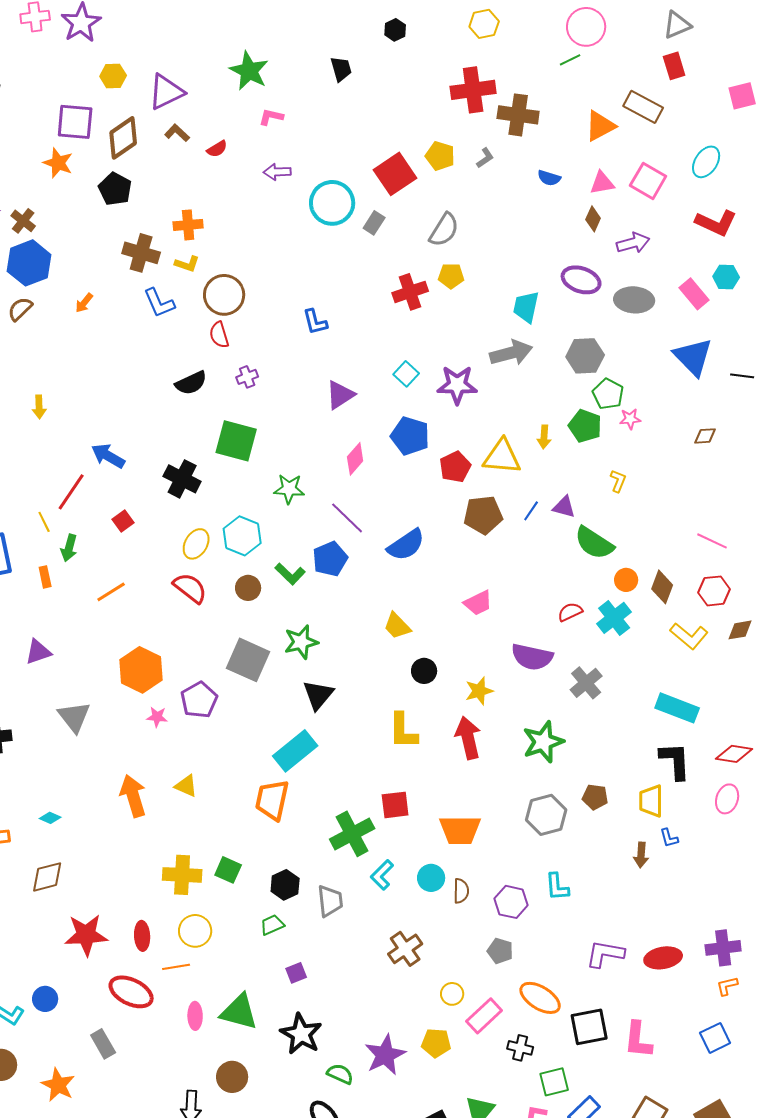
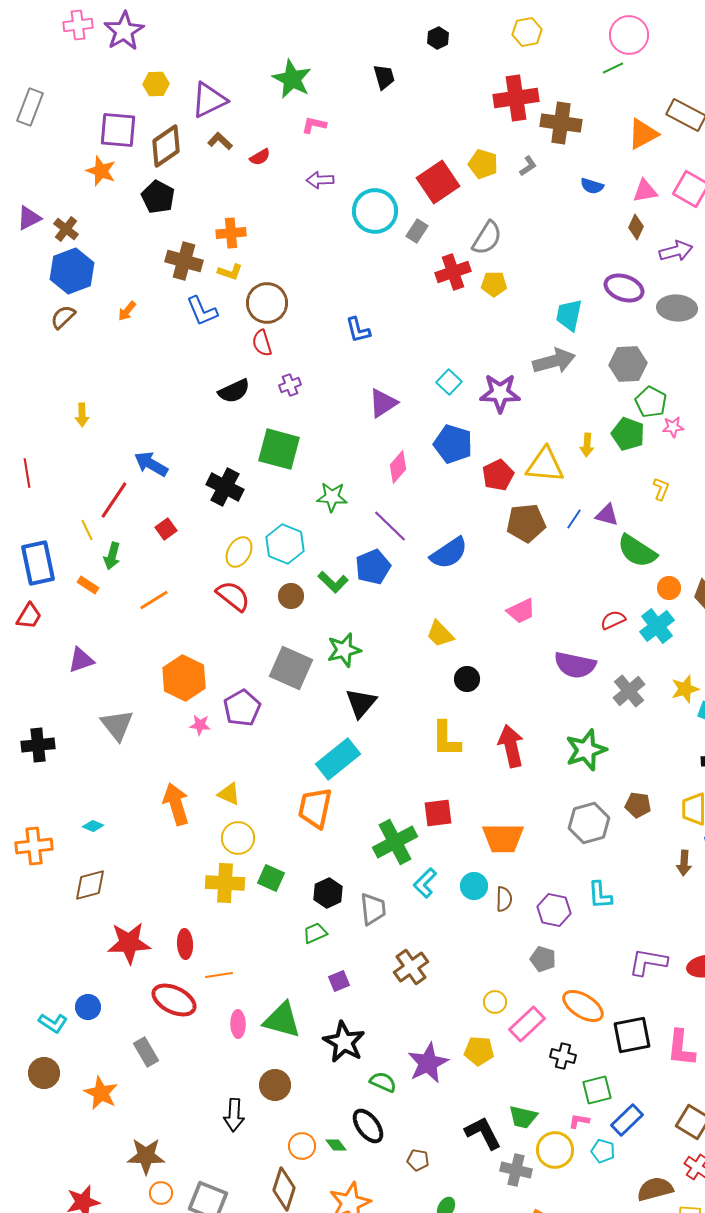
red cross: (410, 292) -> (453, 272), moved
orange rectangle: (45, 577) -> (88, 585), turned -45
yellow star: (479, 691) -> (685, 689), moved
yellow circle: (195, 931) -> (238, 838), moved
brown cross: (405, 949) -> (411, 967), moved

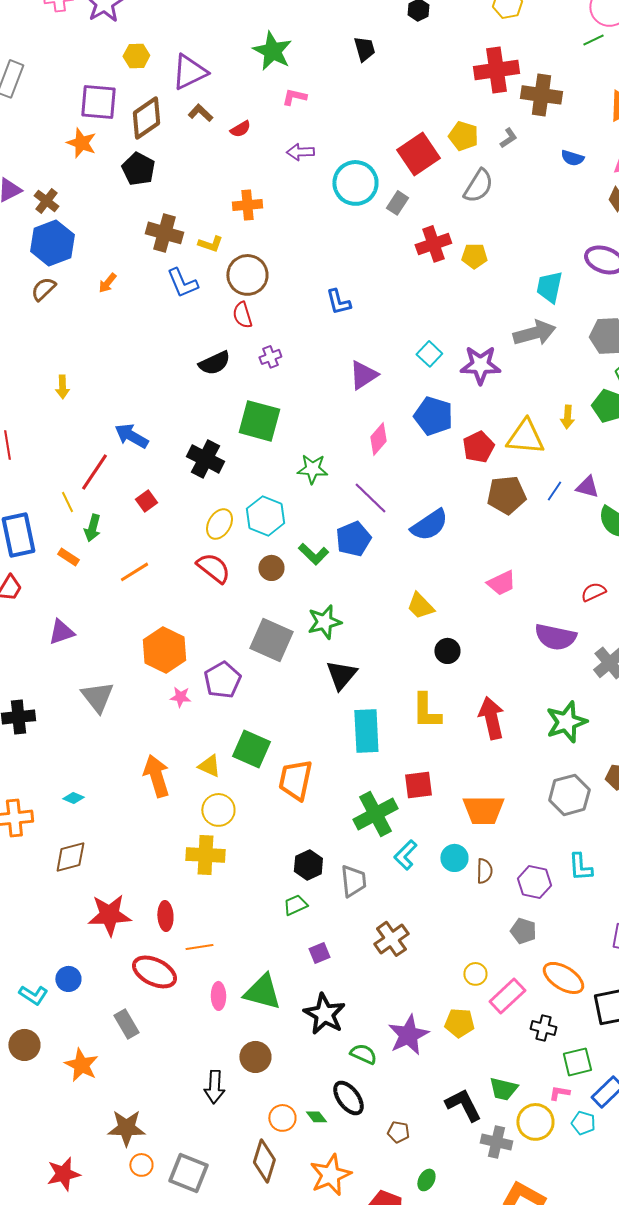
orange cross: (231, 233) -> (247, 205), moved
gray semicircle: (487, 238) -> (478, 186), moved
cyan rectangle: (338, 759) -> (366, 731), moved, turned -54
green square: (271, 878) -> (251, 749), moved, size x1.4

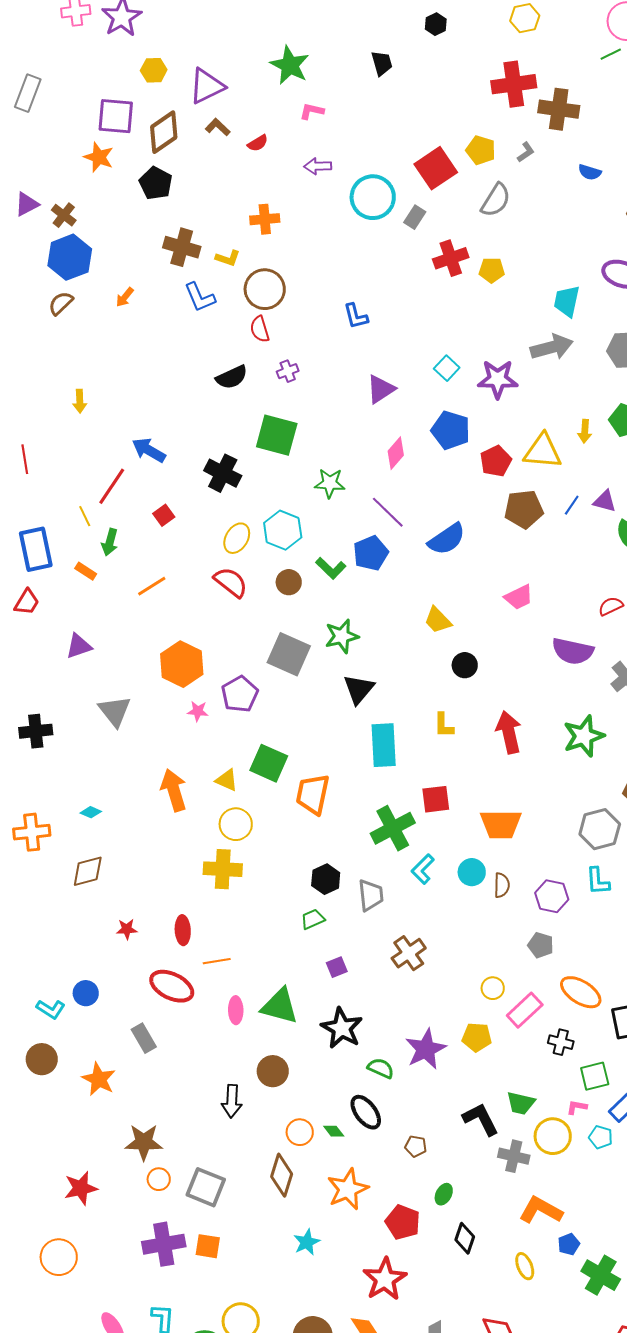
yellow L-shape: (426, 711) -> (444, 725), size x0.7
gray hexagon: (569, 795) -> (600, 829), moved
red star: (109, 915) -> (127, 929), size x0.5

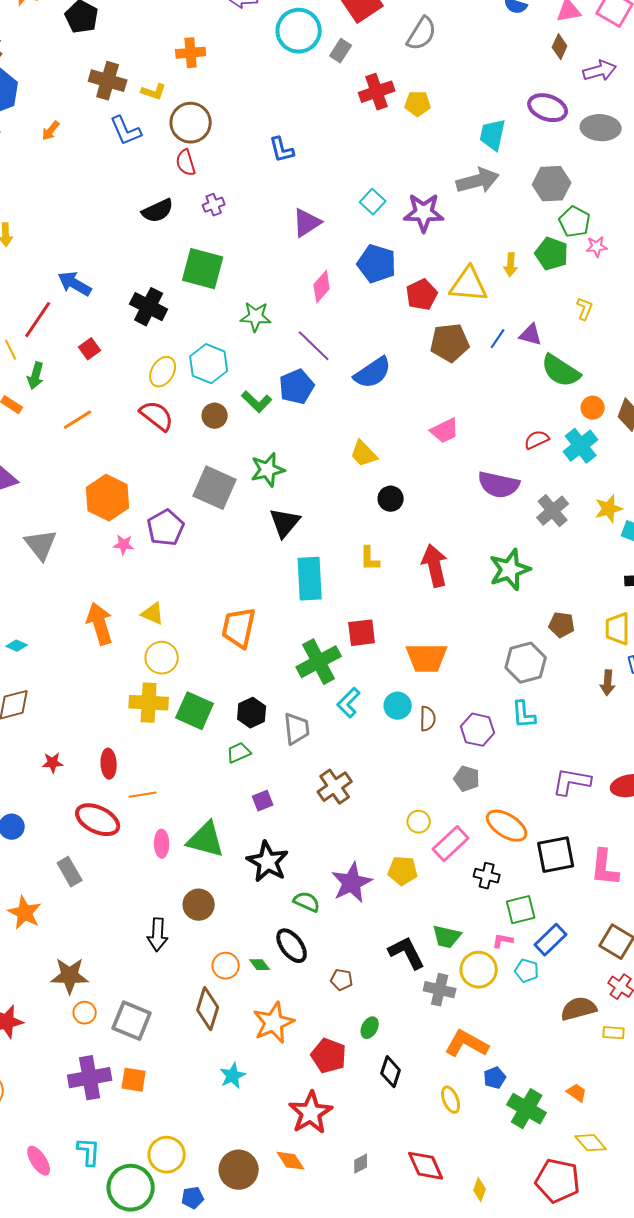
green square: (269, 763) -> (195, 711), moved

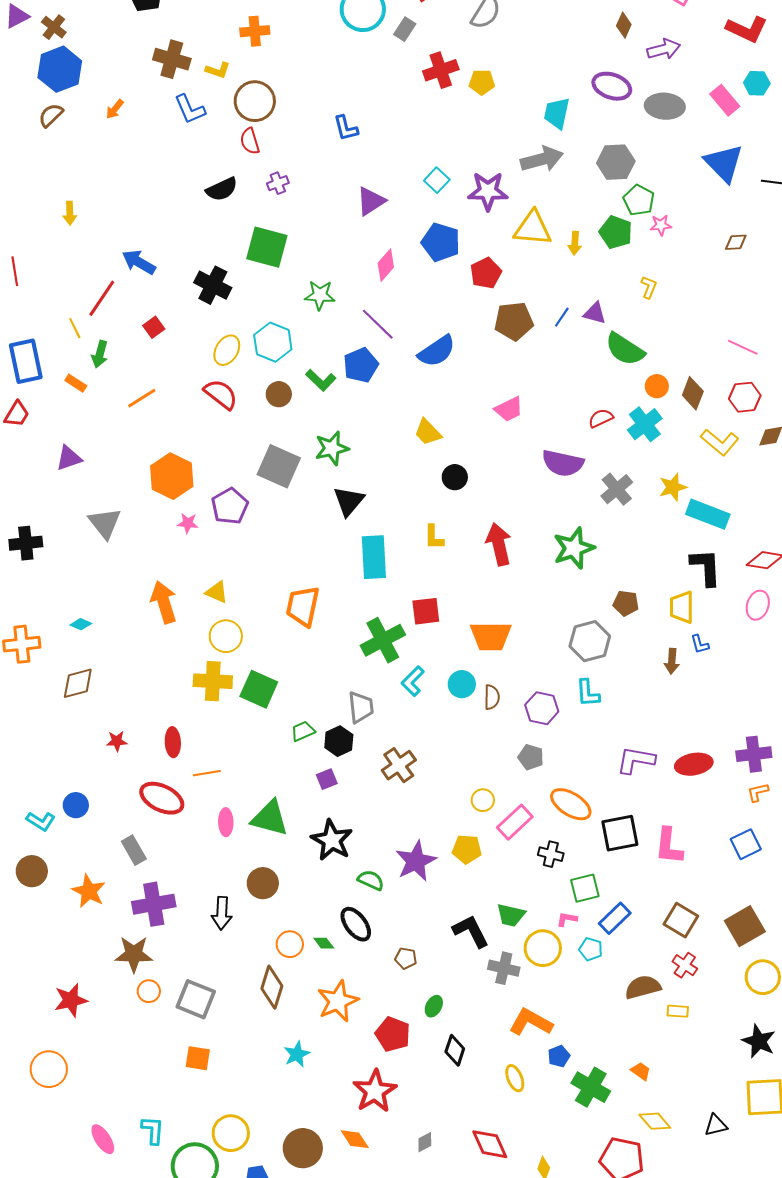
yellow triangle: (469, 285) -> (533, 228), moved
black hexagon: (252, 713) -> (339, 741), moved
purple cross: (90, 1078) -> (154, 904), moved

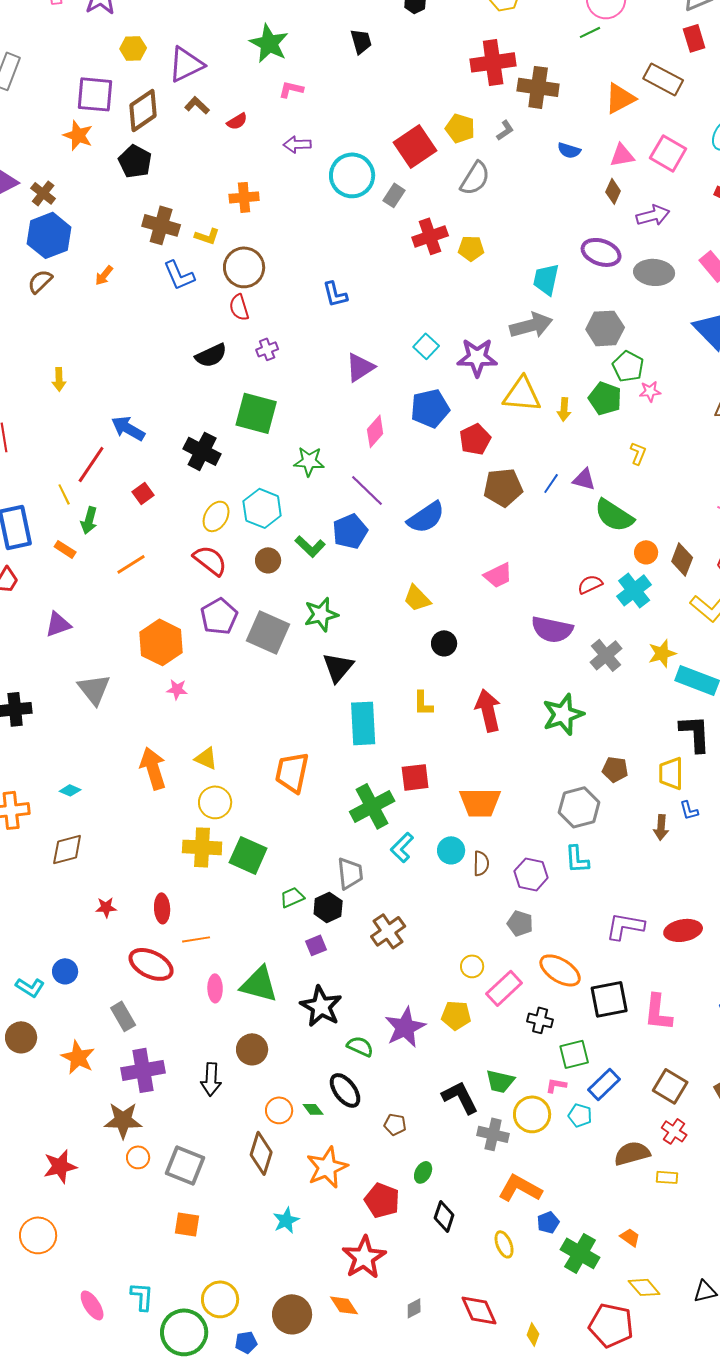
blue pentagon: (441, 242) -> (430, 408), turned -30
purple pentagon: (230, 506) -> (219, 616), moved

